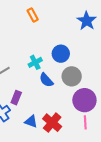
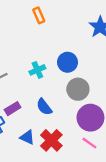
blue semicircle: (46, 80) -> (44, 107), moved
purple rectangle: (16, 98) -> (13, 109), turned 32
pink line: (85, 122) -> (89, 143), turned -56

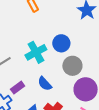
cyan cross: (37, 70) -> (36, 52), size x1.5

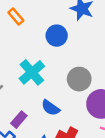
blue circle: (61, 43) -> (57, 36), moved

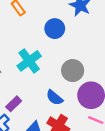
blue semicircle: (51, 108) -> (54, 98), moved

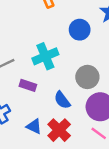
purple rectangle: (14, 104) -> (28, 85), moved, turned 49

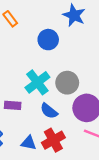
cyan cross: (45, 56) -> (37, 82), moved
red cross: (59, 130) -> (53, 140), turned 30

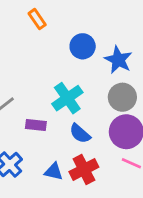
blue star: (74, 15) -> (118, 60), moved
gray circle: (67, 83) -> (122, 97), moved

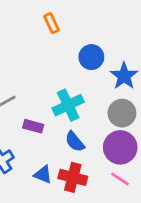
red cross: (84, 169) -> (73, 177), turned 32

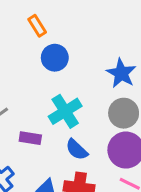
blue circle: (91, 57) -> (55, 58), moved

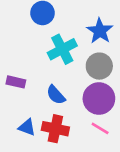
cyan cross: (65, 111) -> (62, 49), moved

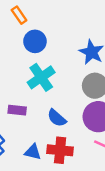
cyan cross: (62, 49) -> (41, 77), moved

